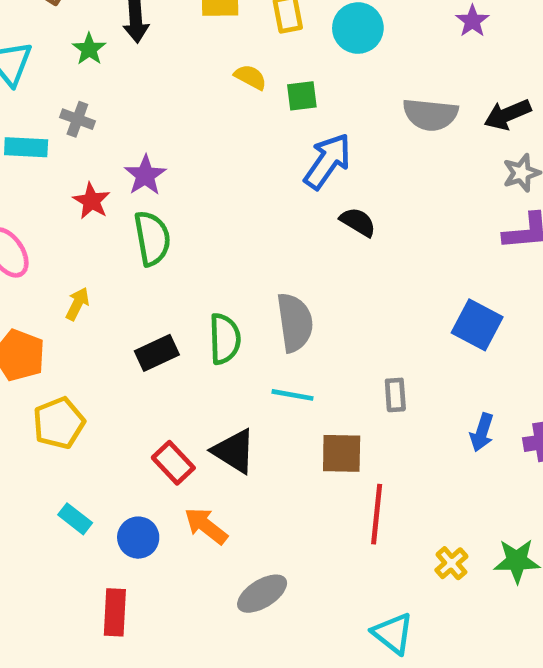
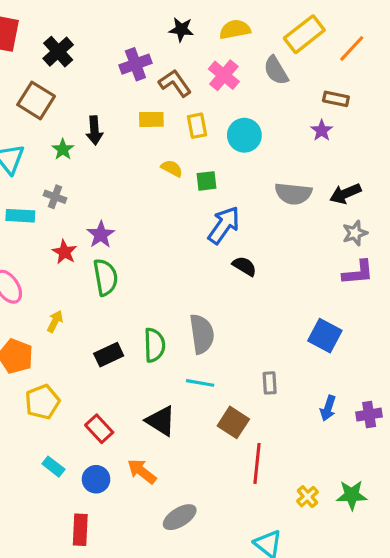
brown square: (342, 453) -> (233, 422), turned 32
red rectangle: (173, 463) -> (99, 429), moved

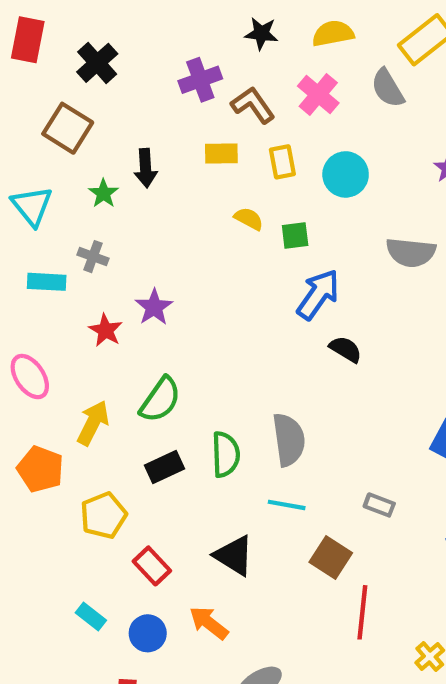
green semicircle: (106, 277) -> (160, 400), moved, turned 45
yellow arrow: (55, 321) -> (93, 423), size x1.5
gray rectangle: (270, 383) -> (379, 505), turned -65
yellow pentagon: (42, 402) -> (103, 515), moved

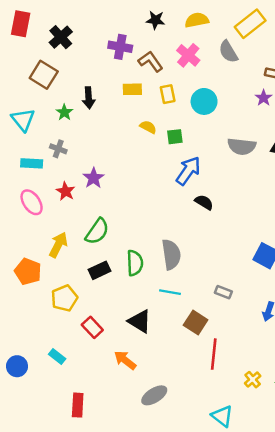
purple cross: (200, 80) -> (120, 47), turned 30
pink ellipse: (30, 377) -> (32, 202), moved
blue circle: (148, 633) -> (17, 366), moved

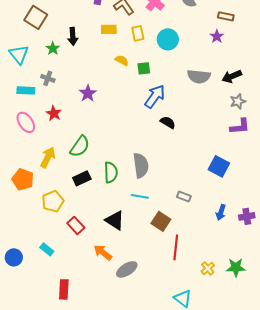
purple star: (94, 178) -> (88, 93), moved
gray ellipse: (154, 395) -> (127, 269), moved

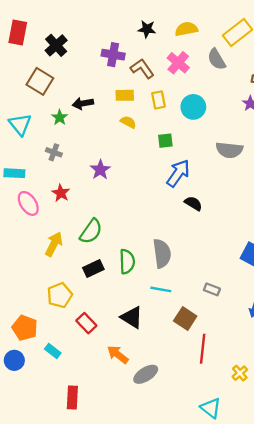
black arrow: (73, 36) -> (83, 103), turned 84
yellow semicircle: (122, 60) -> (128, 122), moved
cyan rectangle: (26, 90) -> (14, 173), moved
orange pentagon: (23, 179) -> (25, 328), moved

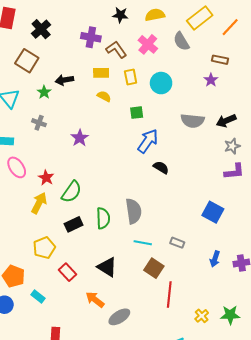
red star: (61, 193) -> (46, 178), moved
cyan line: (161, 289) -> (143, 243), moved

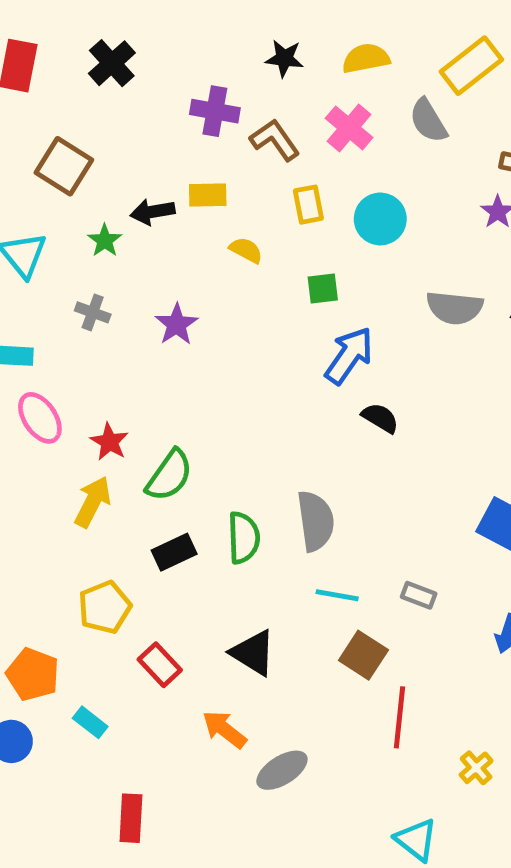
black cross: (41, 29) -> (112, 63), moved
yellow rectangle: (101, 73) -> (208, 195), moved
purple star: (80, 138) -> (177, 324), moved

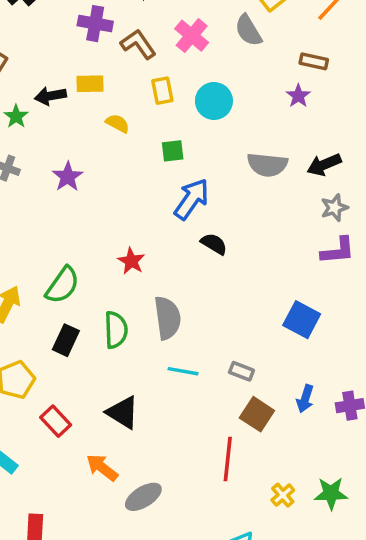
red star: (109, 442) -> (131, 261), moved
black rectangle: (174, 552) -> (66, 340), turned -40
brown square: (363, 655) -> (257, 414), moved

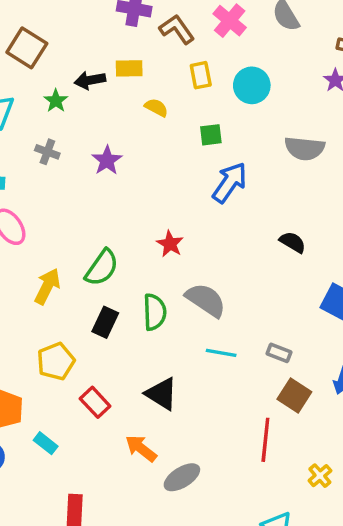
black semicircle: (214, 244) -> (293, 242), moved
gray semicircle: (167, 318) -> (206, 300), turned -48

